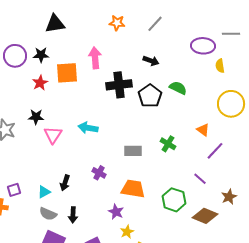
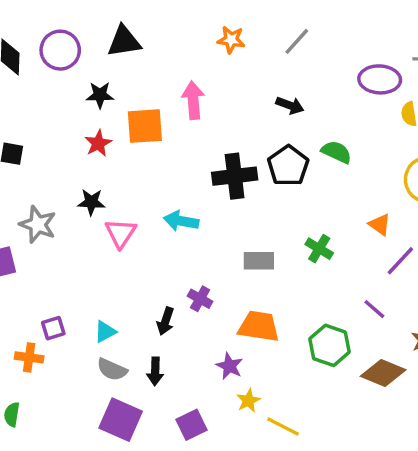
purple circle: (15, 56) -> (60, 50), moved
black cross: (119, 85) -> (235, 176), moved
black arrow: (65, 183) -> (166, 321), moved

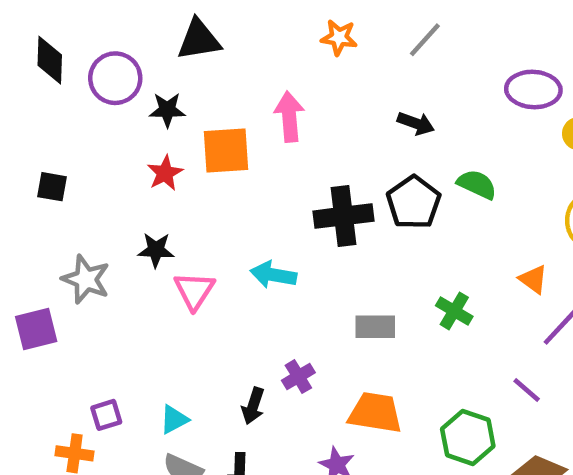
purple circle: (60, 50) -> (115, 78), moved
purple cross: (200, 299) -> (298, 377), turned 30

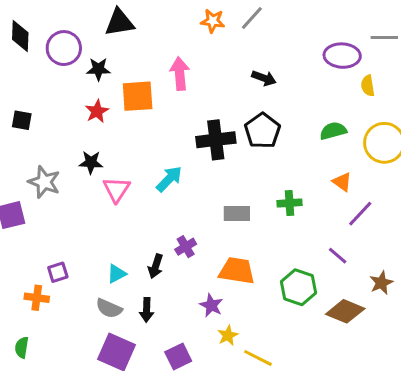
gray line: (425, 40) -> (252, 18), moved
green semicircle: (477, 184) -> (333, 131), moved, turned -40
cyan arrow: (273, 275) -> (169, 179), turned 124
green cross: (454, 311) -> (290, 203), turned -35
cyan triangle: (174, 419) -> (116, 274), moved

